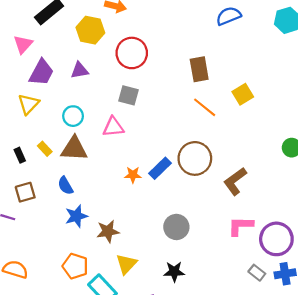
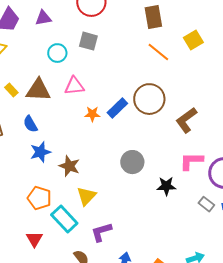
cyan circle: (73, 116) -> (57, 53), moved
pink triangle: (113, 127) -> (74, 86), moved
brown star: (108, 231) -> (69, 166), turned 30
black star: (174, 272) -> (166, 186), moved

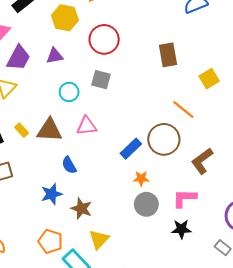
orange line: (158, 52) -> (183, 109), moved
orange star: (92, 114) -> (141, 179), moved
blue semicircle: (30, 124) -> (69, 165), moved
pink L-shape: (191, 161) -> (184, 198), moved

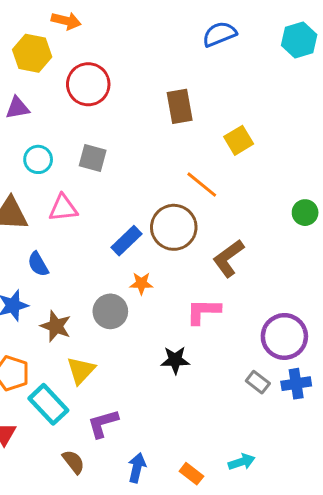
gray square: (101, 80) -> (93, 158), moved
gray circle: (146, 204) -> (110, 311), moved
black star: (181, 229) -> (175, 360), moved

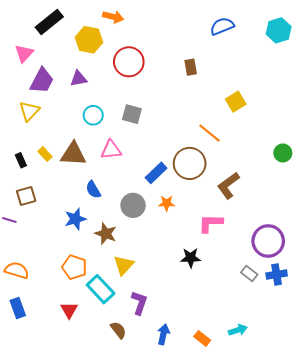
brown rectangle: (180, 106) -> (191, 67), moved, size x0.7
gray circle: (110, 311) -> (133, 205), moved
purple L-shape: (103, 423) -> (139, 303), turned 125

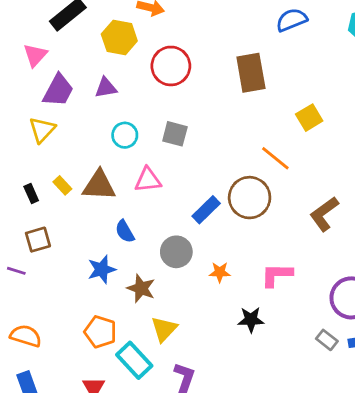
brown rectangle: (191, 67) -> (251, 73), size x1.8
brown L-shape: (228, 185) -> (324, 214), moved
orange star: (167, 203) -> (220, 272), moved

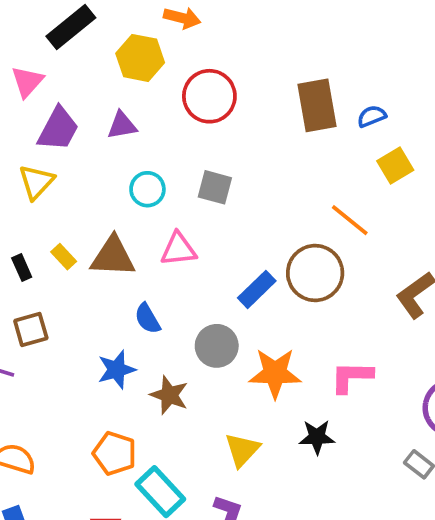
blue semicircle: (292, 20) -> (372, 116), moved, size x0.7
orange star: (220, 272) -> (275, 373), size x1.8
yellow triangle: (164, 329) -> (242, 450), moved

